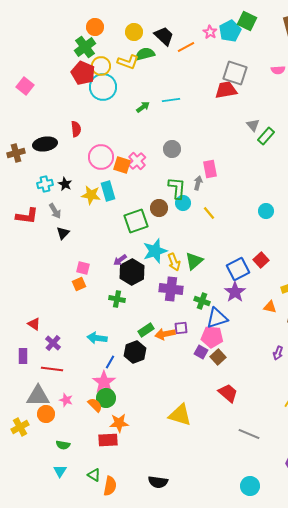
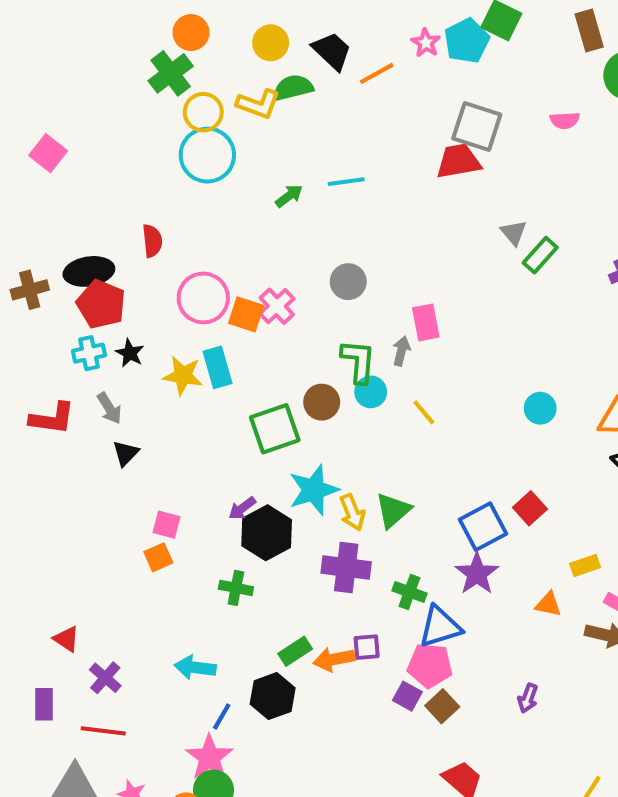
red pentagon: (83, 73) -> (101, 304), moved
purple arrow: (278, 353) -> (528, 698), moved

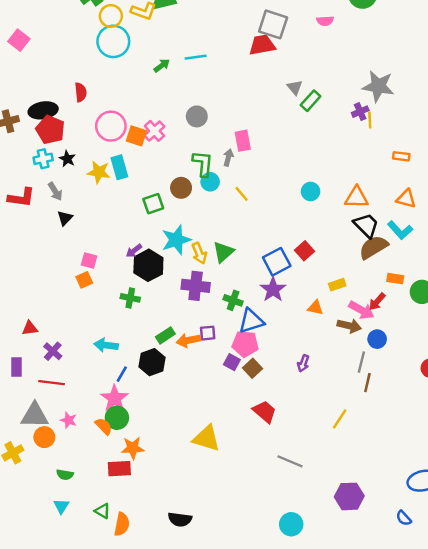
green square: (275, 429) -> (153, 204), size x0.7
red triangle: (66, 639) -> (30, 328), turned -42

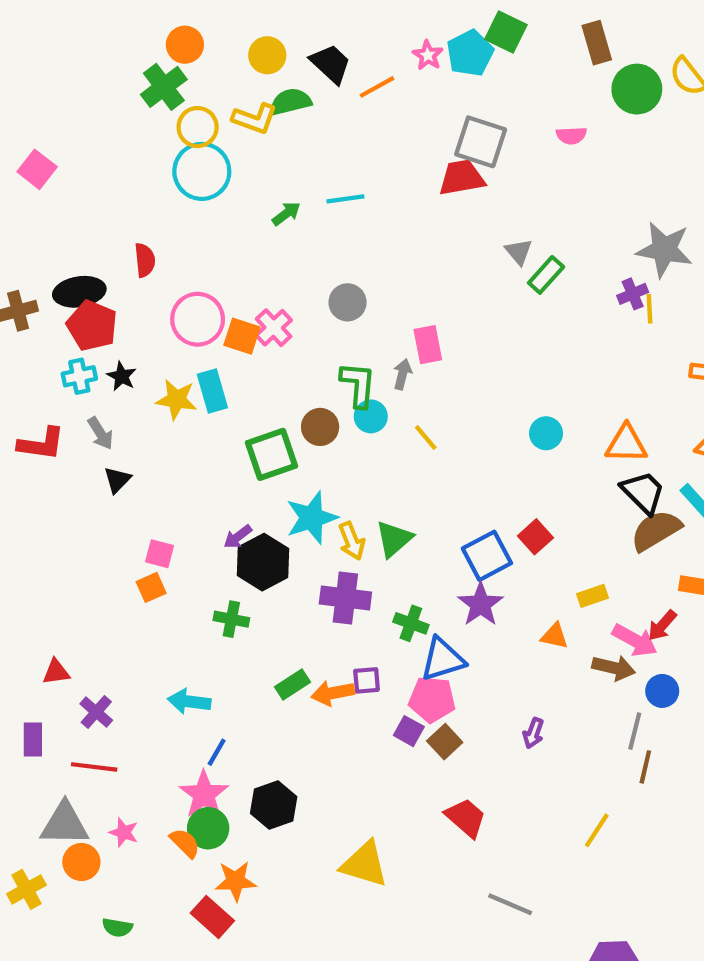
green square: (153, 204) -> (271, 454), size x1.4
black hexagon: (152, 362) -> (274, 805), moved
red rectangle: (119, 469) -> (212, 917), turned 45

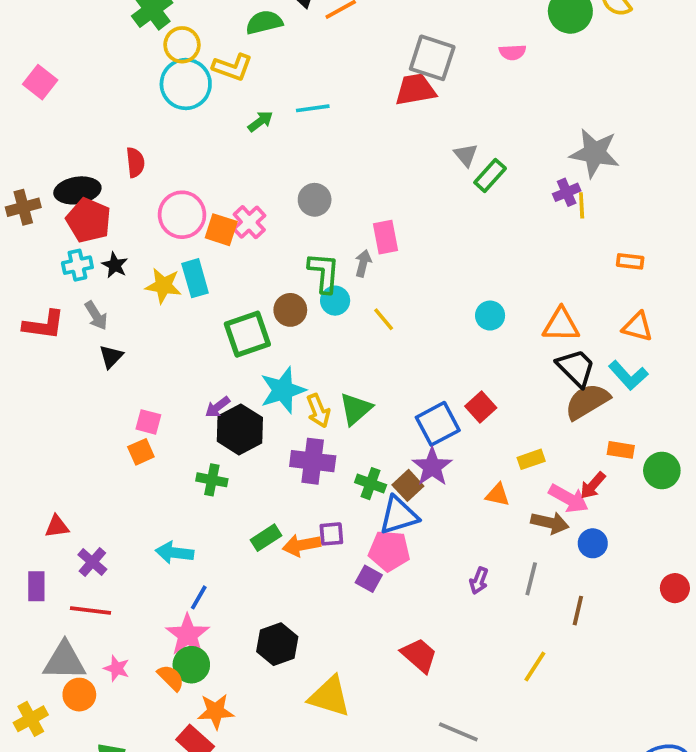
yellow L-shape: (255, 119) -> (232, 67), moved
gray line: (635, 731) -> (531, 579), moved
brown square: (445, 742) -> (408, 485), moved
black hexagon: (274, 805) -> (277, 644), moved

